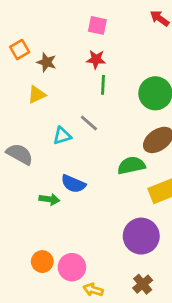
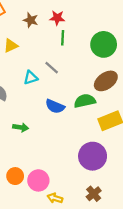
brown star: (47, 62) -> (31, 20), moved
blue semicircle: (73, 184) -> (55, 106), moved

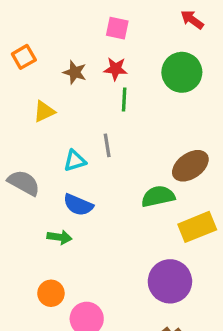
green circle: (104, 44) -> (182, 72), moved
gray line: (52, 68) -> (107, 145), turned 40
blue semicircle: (55, 106) -> (78, 205), moved
orange circle: (15, 176) -> (51, 293), moved

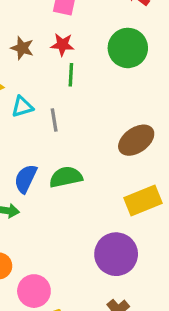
cyan triangle: (75, 161) -> (22, 107), moved
green semicircle: (158, 196) -> (66, 177), moved
blue semicircle: (78, 205) -> (26, 179), turned 92

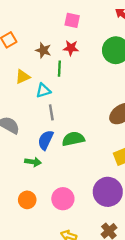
green line: (71, 75) -> (59, 69), moved
gray line: (54, 120) -> (51, 112), moved
pink circle: (34, 291) -> (63, 199), moved

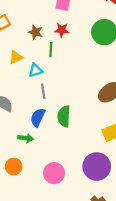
green semicircle: (73, 139) -> (64, 116), turned -75
orange circle: (27, 200) -> (14, 167), moved

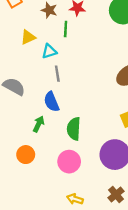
green semicircle: (64, 116) -> (74, 129), moved
blue semicircle: (38, 117) -> (52, 102), turned -48
green arrow: (26, 138) -> (39, 124), turned -72

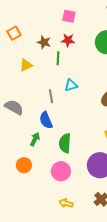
cyan triangle: (49, 51) -> (71, 85), moved

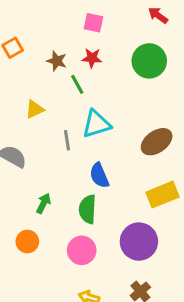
green line: (58, 58) -> (77, 84), turned -32
yellow triangle: (26, 65) -> (35, 109), moved
cyan triangle: (71, 85) -> (96, 124), size x1.5
blue semicircle: (46, 120) -> (99, 175), moved

